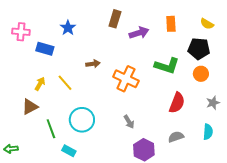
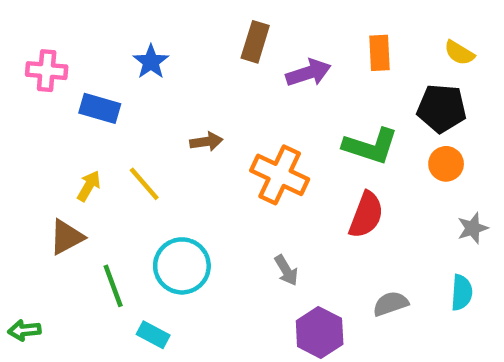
red semicircle: (177, 103) -> (366, 215), moved

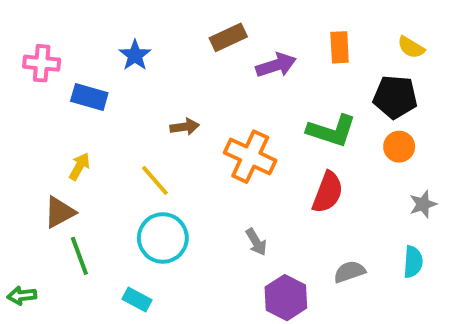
brown rectangle: (255, 42) -> (228, 37), turned 48
yellow line: (144, 184) -> (155, 180), moved
green line: (113, 286) -> (79, 256), moved

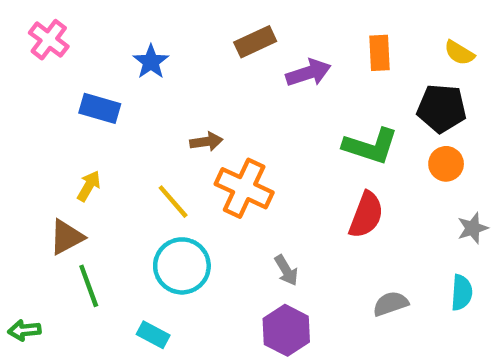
pink cross: (42, 63) -> (49, 40), moved, turned 32
orange cross: (250, 157) -> (244, 188), moved
purple hexagon: (286, 298) -> (286, 330), moved

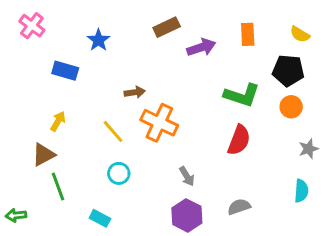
cyan circle: (182, 266) -> (119, 173), size x0.6
gray semicircle: (391, 304) -> (239, 207), moved

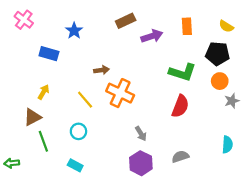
gray star: (309, 149) -> (232, 101), moved
cyan circle: (119, 173) -> (78, 131), moved

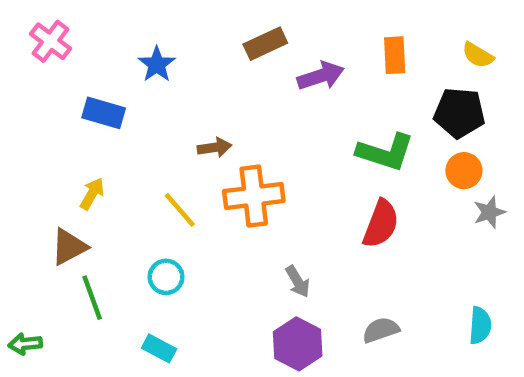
orange cross: (120, 93) -> (254, 196), turned -32
cyan semicircle: (227, 145) -> (480, 325), moved

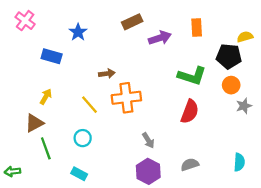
yellow semicircle: (478, 55) -> (245, 37), moved, turned 133

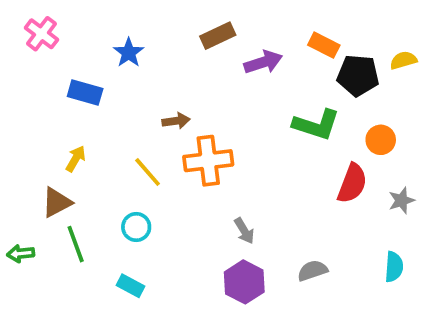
orange rectangle: (197, 28) -> (324, 45), turned -60
black pentagon: (229, 56) -> (358, 75), moved
gray star: (244, 106) -> (402, 200), moved
red semicircle: (190, 112) -> (352, 183), moved
green arrow: (12, 171) -> (21, 254), moved

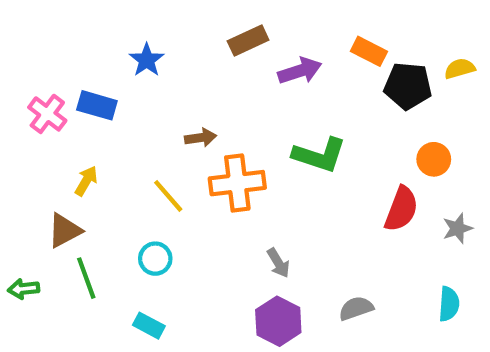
pink cross: (41, 34) -> (47, 114), moved
green L-shape: (316, 125) -> (319, 155), moved

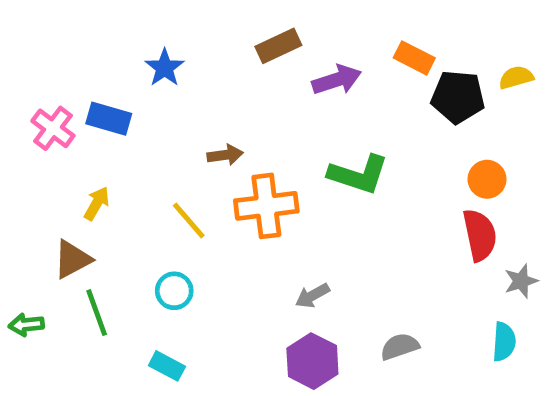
red semicircle: (401, 209) -> (480, 235), moved, turned -33
gray star: (458, 228) -> (521, 281), moved
gray arrow: (278, 263) -> (312, 296), turned 92

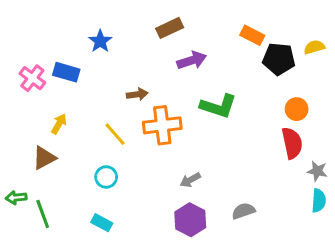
purple arrow: (337, 80) -> (192, 60), moved
gray star: (521, 281) -> (317, 171), turned 30
green line: (97, 313) -> (43, 214), moved
cyan semicircle: (504, 342) -> (319, 201), moved

